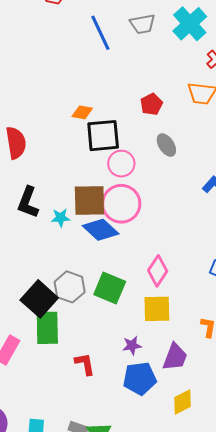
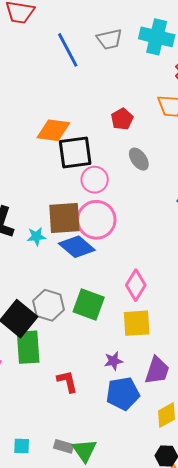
cyan cross: (190, 24) -> (157, 37), turned -32
orange diamond: (82, 112) -> (53, 130), size x1.6

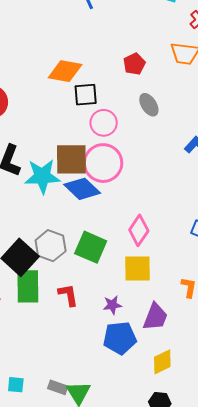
black square: (75, 152) -> (86, 95), size x0.7
cyan star: (36, 236) -> (42, 176), size x1.8
red L-shape: (67, 381) -> (68, 295), moved

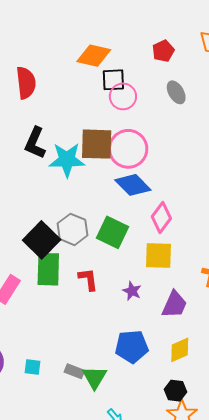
pink circle: (104, 123) -> (123, 96), moved
blue diamond: (82, 189) -> (133, 185), moved
purple star: (112, 305) -> (132, 291), turned 30
blue pentagon: (120, 338) -> (132, 347), moved

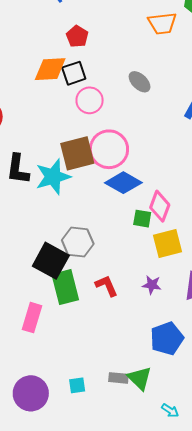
red pentagon: (163, 51) -> (77, 36), moved
black square: (113, 80) -> (74, 73), moved
green square: (113, 232) -> (142, 219), moved, size x0.6

